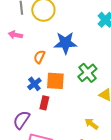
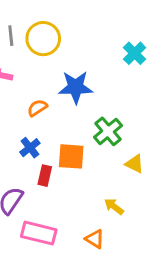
orange semicircle: (39, 57) -> (37, 108), turned 32
orange square: (55, 81) -> (71, 156), moved

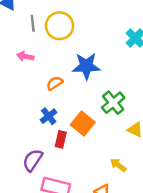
orange square: (71, 156) -> (83, 123), turned 35

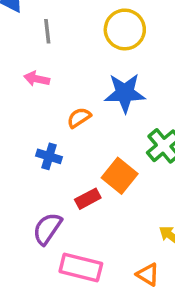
yellow circle: (60, 26) -> (125, 29), moved
blue cross: (49, 116) -> (49, 156), moved, turned -35
red rectangle: (61, 139) -> (88, 199), turned 49

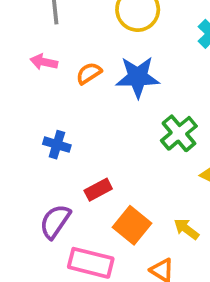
orange semicircle: (79, 118) -> (89, 73), moved
orange square: (120, 176) -> (132, 225), moved

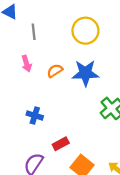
pink arrow: (44, 62) -> (27, 64), turned -119

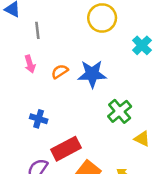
yellow circle: (85, 31) -> (102, 18), moved
red rectangle: (61, 144) -> (66, 149), size x1.6

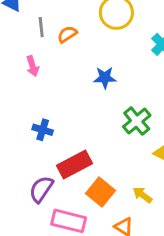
orange semicircle: (60, 71) -> (67, 34), moved
blue star: (92, 74) -> (105, 78), size x0.7

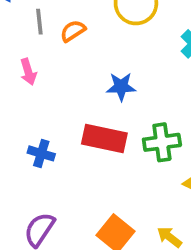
green cross: (137, 121) -> (162, 142), turned 32
red rectangle: (74, 164) -> (104, 139), moved, turned 40

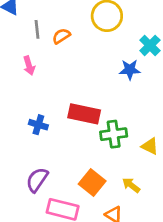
blue star: (121, 87) -> (130, 70), moved
green cross: (162, 142) -> (114, 134), moved

